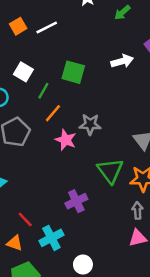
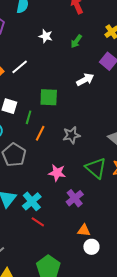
pink star: (66, 140) -> (57, 173), moved
cyan cross: (51, 238) -> (32, 201), moved
orange triangle: (15, 243) -> (84, 230), moved

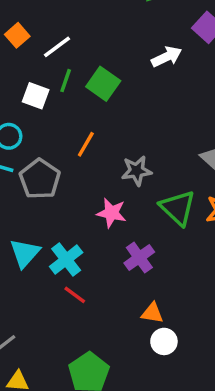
white line: (20, 67) -> (57, 47), moved
green square: (49, 97) -> (103, 84), turned 30
green line: (29, 117) -> (66, 81), moved
gray star: (71, 135) -> (137, 171), moved

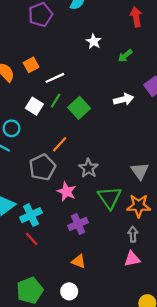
gray star: (137, 171) -> (88, 168), turned 30
gray pentagon: (40, 179) -> (42, 167), moved
white circle: (164, 341) -> (69, 291), moved

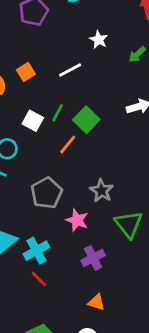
white line: (55, 78) -> (70, 70), moved
orange line: (60, 144) -> (68, 144), moved

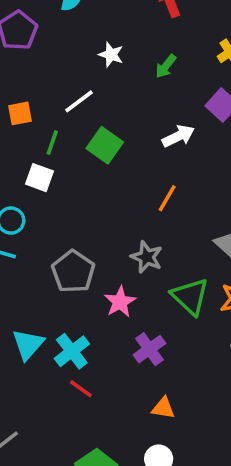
orange square: (26, 72) -> (20, 113), turned 30
green line: (58, 113) -> (52, 143), moved
green square: (86, 120) -> (105, 145), moved
orange line: (68, 144) -> (167, 198), moved
pink star: (77, 220) -> (120, 302), turned 30

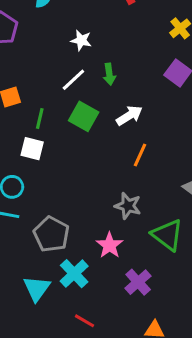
green arrow: (166, 66) -> (109, 74), moved, turned -40
white line: (79, 101) -> (73, 80), moved
white arrow: (178, 136) -> (129, 115), moved
gray pentagon: (73, 272) -> (51, 234), moved
cyan cross: (72, 351) -> (74, 274), moved

